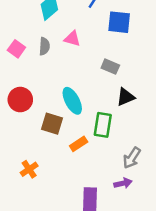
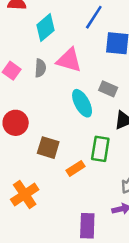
pink triangle: (72, 39) -> (69, 60), size x1.5
cyan ellipse: (72, 101) -> (82, 103), moved
orange cross: (29, 169) -> (25, 195), size x1.5

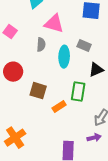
gray semicircle: (40, 68) -> (41, 45), moved
cyan ellipse: (82, 103) -> (64, 57), turned 30
orange cross: (25, 195) -> (15, 138), moved

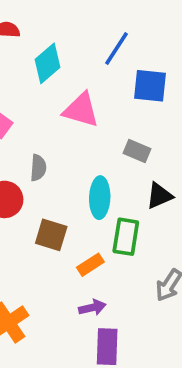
gray semicircle: (41, 45) -> (38, 168), moved
cyan ellipse: (64, 57) -> (100, 198), moved
purple arrow: (94, 138) -> (92, 308), moved

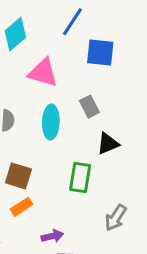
gray rectangle: (137, 151) -> (89, 107), turned 40
cyan ellipse: (100, 198) -> (51, 122), moved
orange rectangle: (90, 265) -> (22, 207), moved

